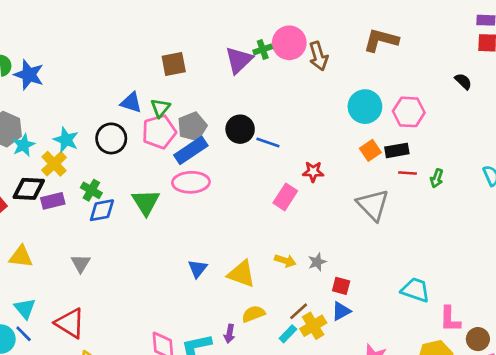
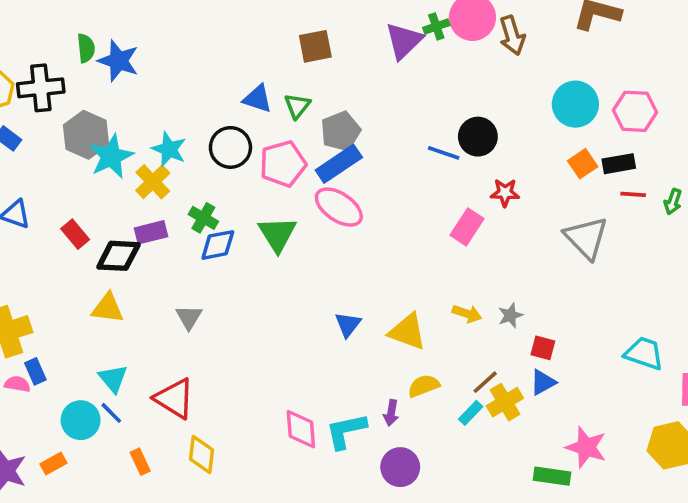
black circle: (240, 129) -> (478, 137), moved
pink pentagon: (159, 132) -> (283, 164), moved
cyan star: (24, 145) -> (111, 156), size x1.4
pink ellipse: (191, 182) -> (339, 207), turned 36
black diamond: (29, 189) -> (118, 256), moved

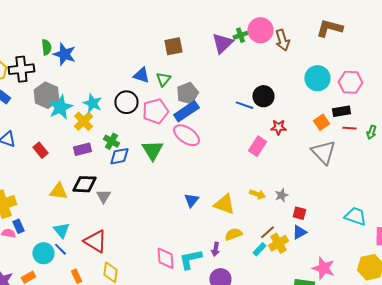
orange square: (583, 164) -> (321, 122), moved
black diamond: (118, 256) -> (84, 184), moved

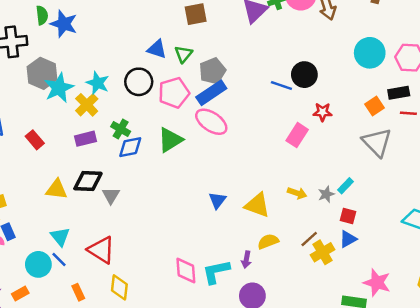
green triangle: (152, 150) -> (170, 140), turned 30
cyan rectangle: (259, 249) -> (346, 186), moved

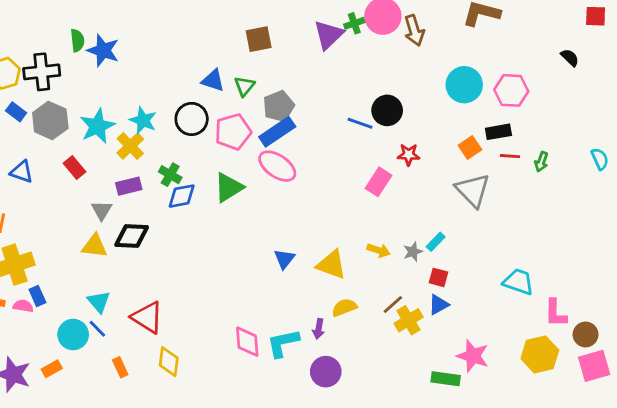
gray hexagon: (42, 73) -> (50, 120), moved
red rectangle: (35, 140) -> (75, 168), moved
gray triangle: (111, 195) -> (102, 210), moved

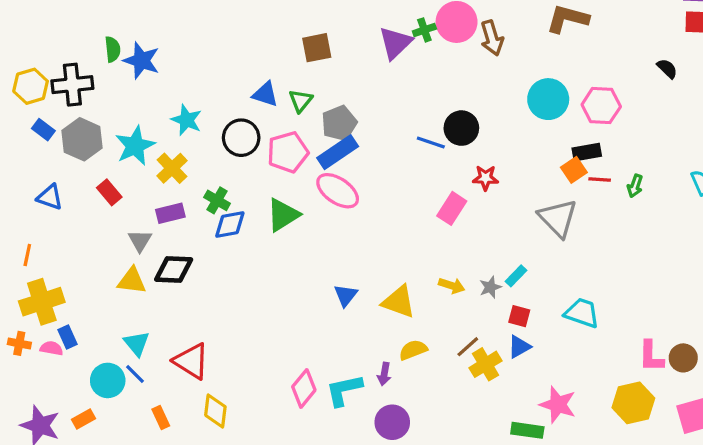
cyan star: (143, 120) -> (186, 120), moved
orange square: (470, 148) -> (574, 170), moved
cyan trapezoid: (518, 282) -> (582, 313), moved
brown circle: (586, 335) -> (683, 358), moved
pink diamond: (247, 342) -> (304, 388), turned 44

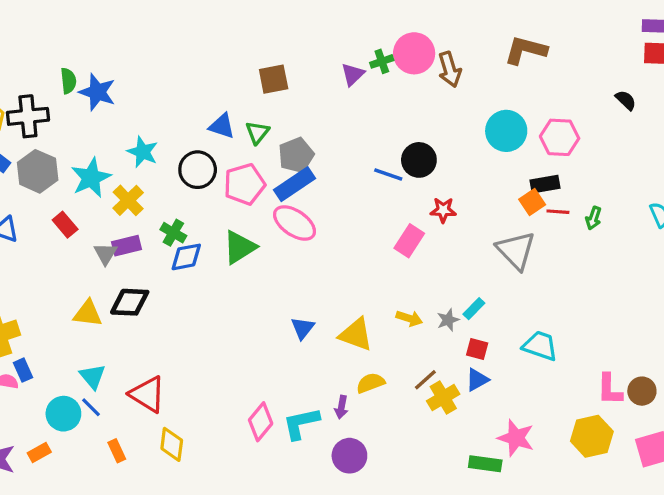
purple triangle: (395, 43) -> (353, 74), size x0.7
gray triangle: (140, 241) -> (105, 254), moved

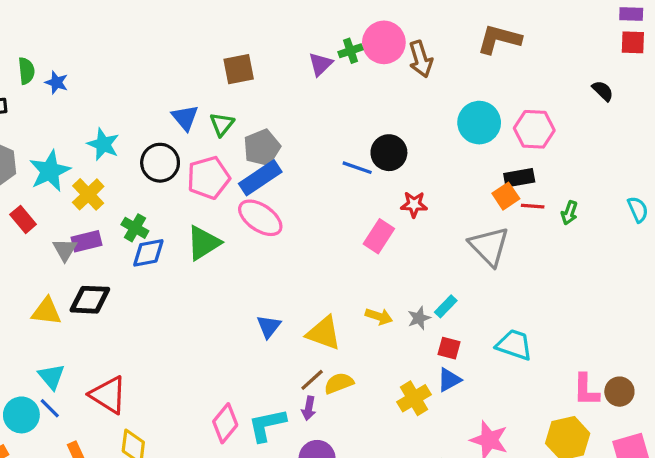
blue star: (97, 92) -> (56, 82), size x0.6
blue triangle: (222, 126) -> (185, 118), turned 32
brown line: (425, 380) -> (312, 380), moved

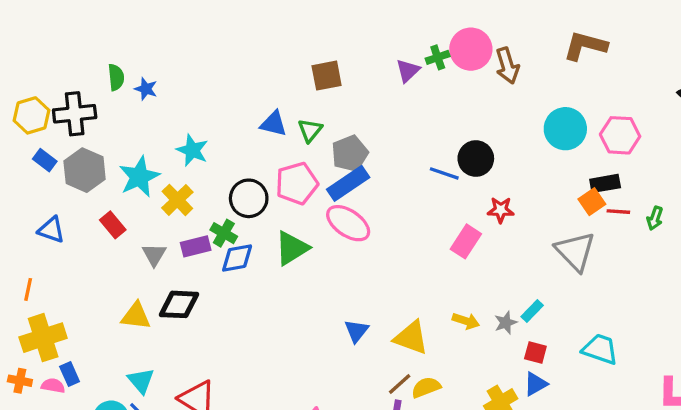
blue triangle: (185, 118) -> (274, 124), turned -36
black circle: (160, 163) -> (249, 198), moved
purple rectangle: (87, 241) -> (196, 246), moved

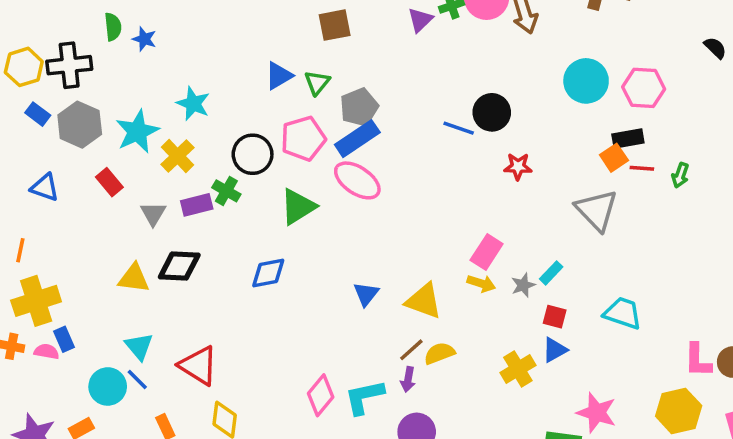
blue triangle: (274, 124) -> (279, 76), turned -44
pink rectangle: (466, 241) -> (487, 252), moved
blue diamond: (237, 258) -> (268, 273), moved

